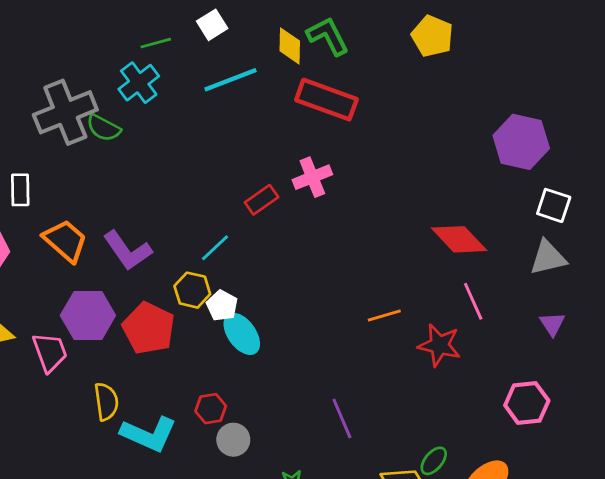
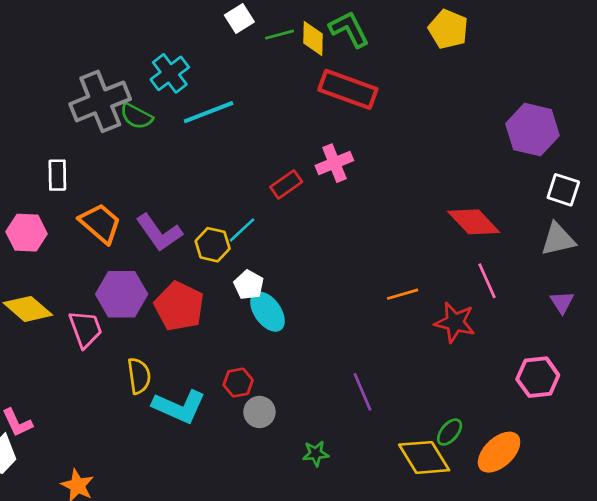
green line: (156, 43) -> (280, 35), moved
cyan line: (230, 80) -> (209, 112), moved
yellow hexagon: (192, 290) -> (213, 245), moved

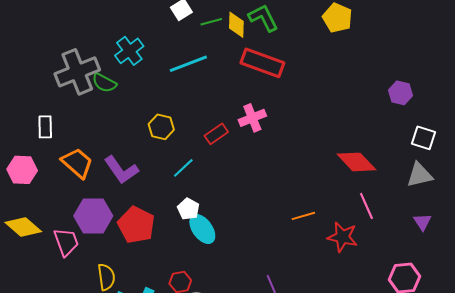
cyan line: (209, 112) -> (188, 64), moved
purple hexagon: (532, 130) -> (400, 93), size x0.6
yellow hexagon: (213, 245) -> (161, 127), moved

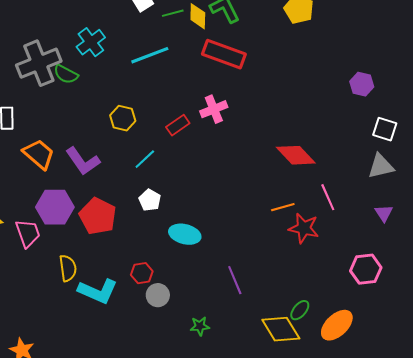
red diamond: (356, 162) -> (296, 155), moved
orange line: (303, 216) -> (283, 207), moved
cyan ellipse: (202, 229) -> (185, 234), moved, turned -40

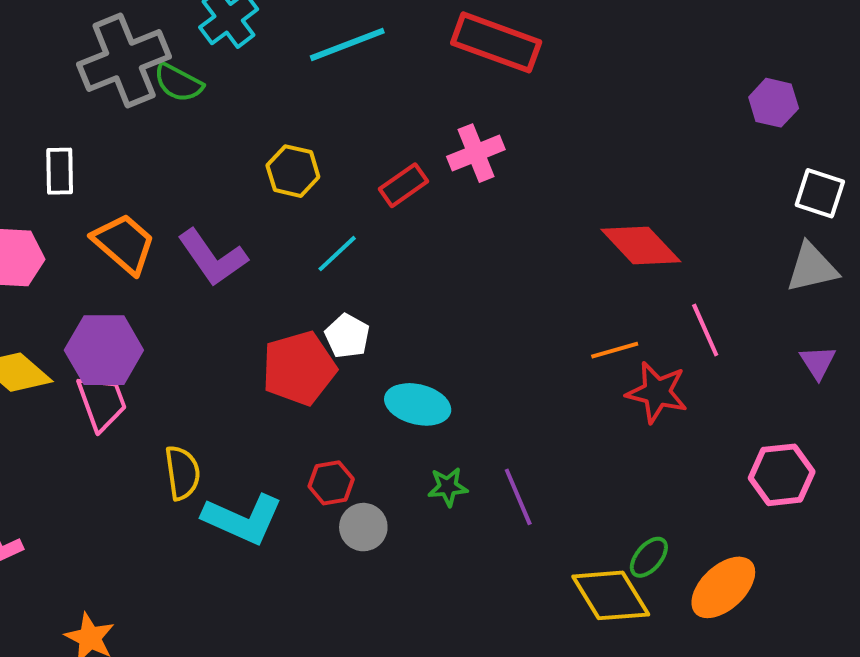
purple hexagon: (55, 207) -> (104, 350), moved
red pentagon: (98, 216) -> (299, 368), moved, turned 30
green star: (200, 326) -> (448, 487), moved

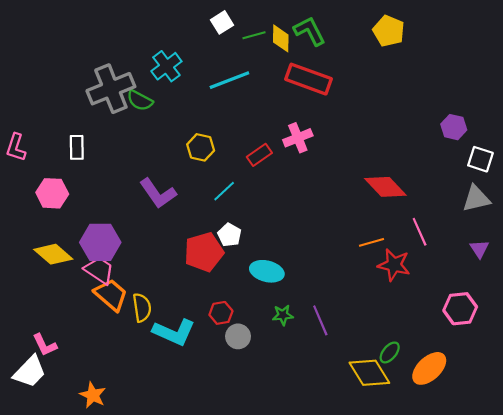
purple hexagon: (774, 103) -> (454, 127), moved
orange trapezoid: (124, 244) -> (111, 295), moved
pink trapezoid: (102, 402) -> (99, 270), turned -36

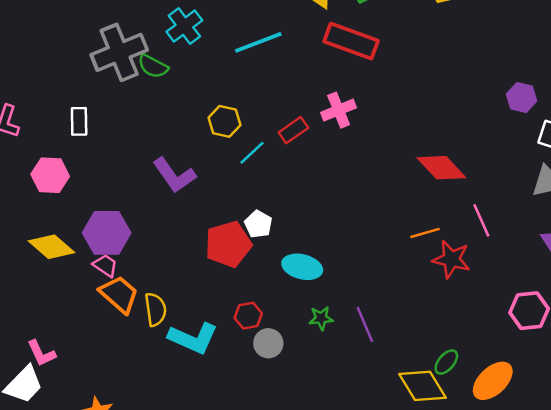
cyan line: (224, 191) -> (252, 153), moved
pink trapezoid: (99, 270) -> (105, 266), size x0.7

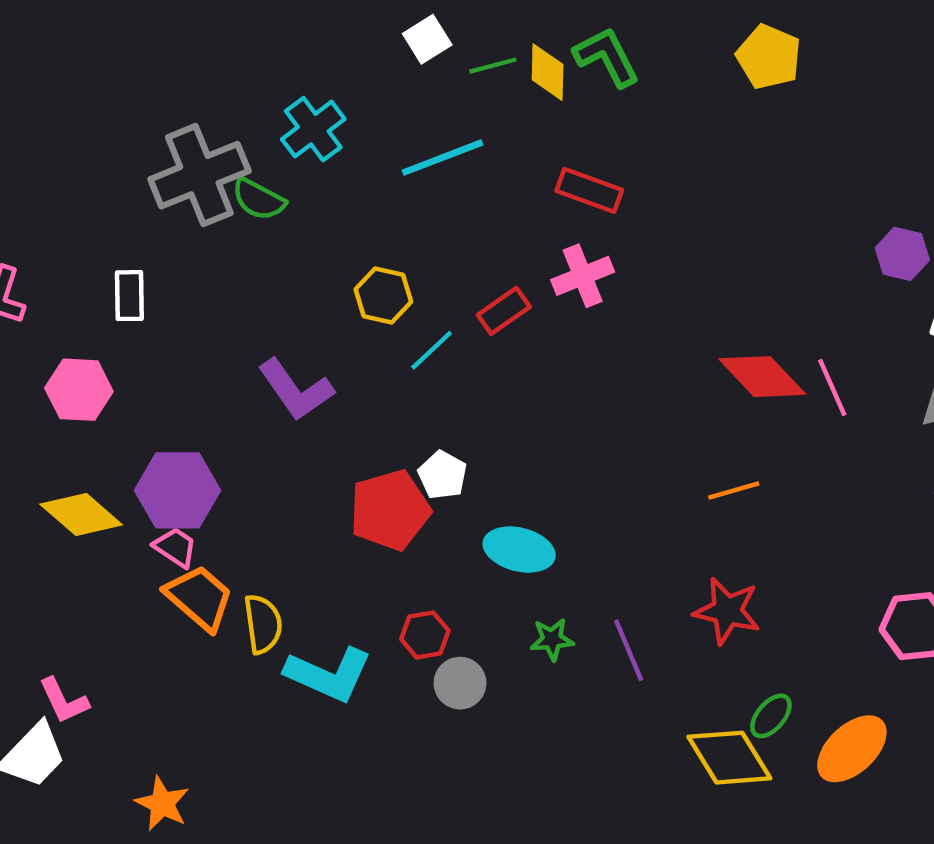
red rectangle: (351, 41) -> (589, 190), moved, size x0.7
pink line: (481, 220) -> (832, 387), moved
red star: (451, 259) -> (727, 611), moved

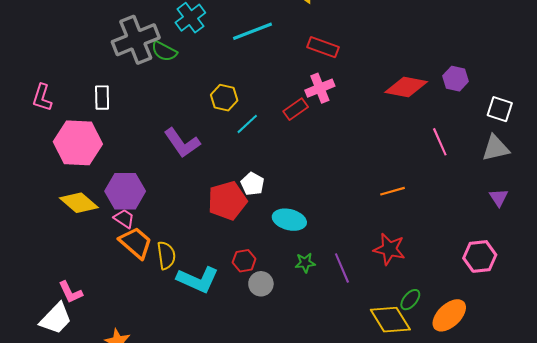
purple hexagon: (902, 254) -> (456, 79), moved
red rectangle: (504, 311) -> (296, 109), moved
red diamond: (762, 377) -> (406, 87), moved, turned -36
pink hexagon: (79, 390) -> (78, 143), size x1.5

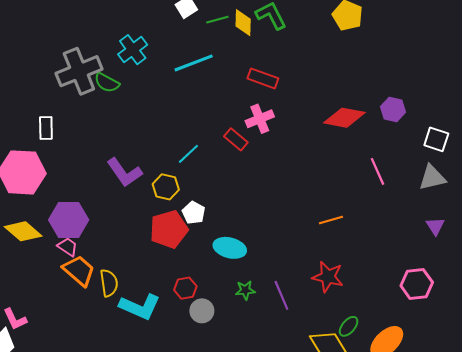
yellow hexagon: (224, 98) -> (166, 187), moved
red rectangle: (296, 109) -> (236, 139), turned 75

